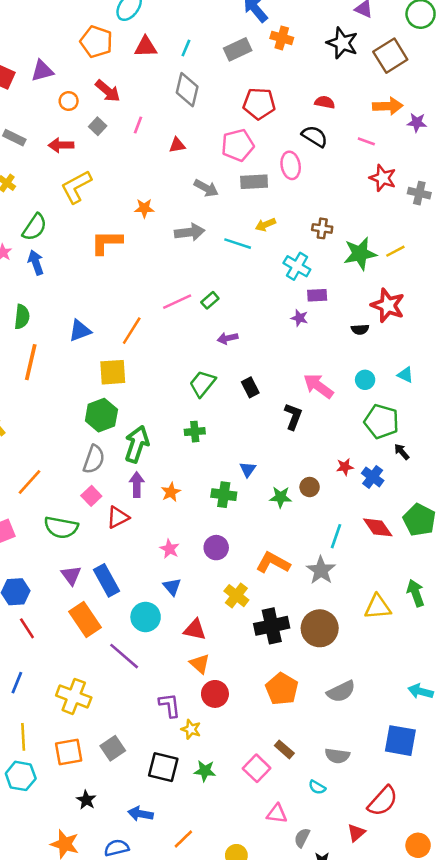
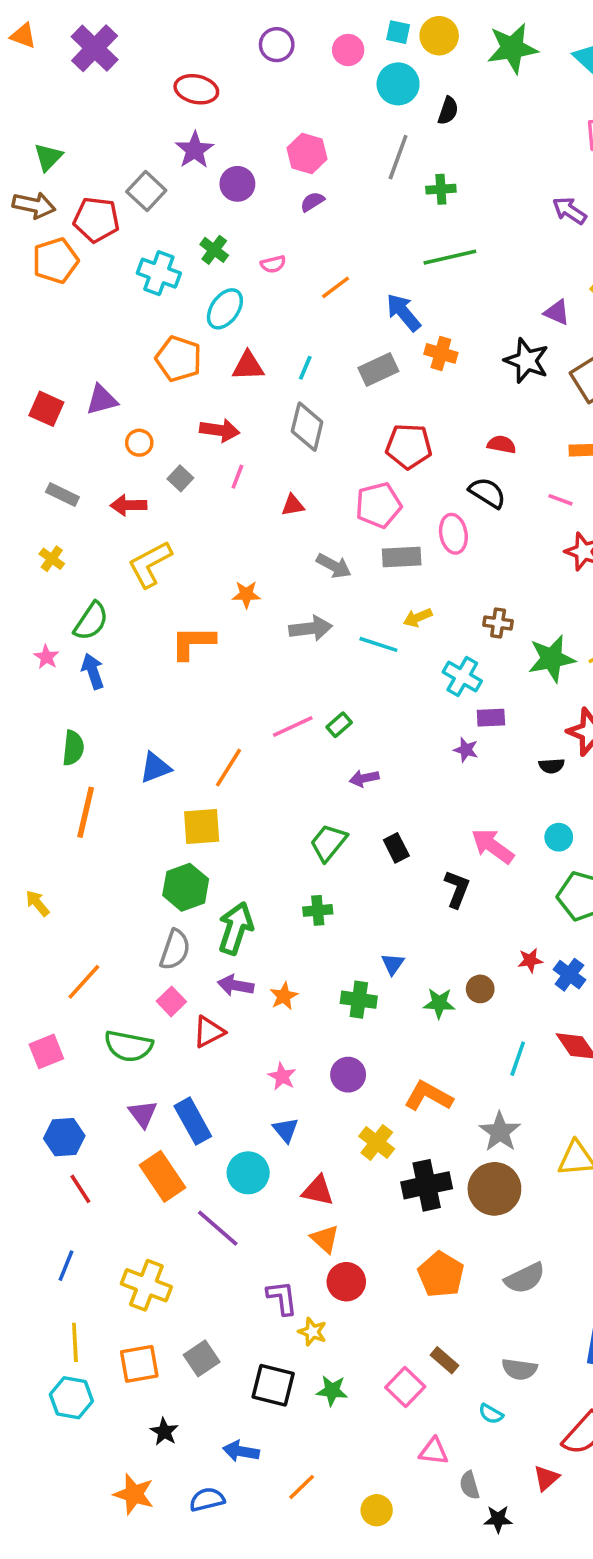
red arrow: (108, 91) -> (220, 430), moved, turned -32
purple arrow: (137, 485) -> (236, 985), turned -80
gray star: (321, 570) -> (500, 1132), moved
gray semicircle: (302, 838) -> (469, 1485), turned -42

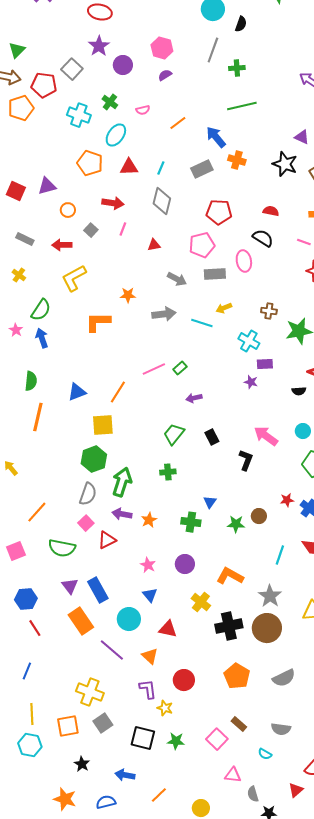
orange triangle: (325, 1239) -> (150, 656), moved
yellow cross: (146, 1285) -> (90, 692), moved

